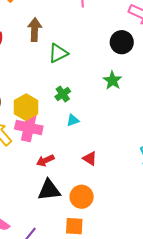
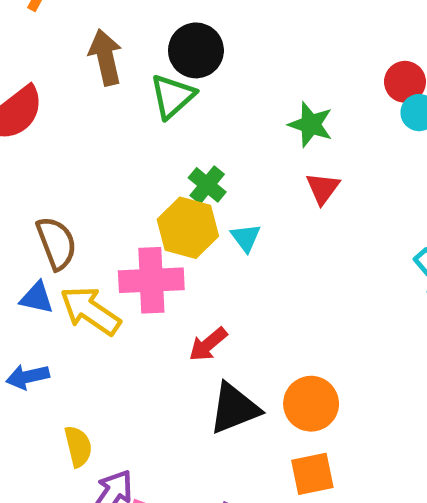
black circle: (122, 42) -> (196, 50), moved
yellow hexagon: (26, 107) -> (188, 228), moved
cyan triangle: (73, 120) -> (246, 238), turned -32
red triangle: (90, 158) -> (323, 188), moved, turned 49

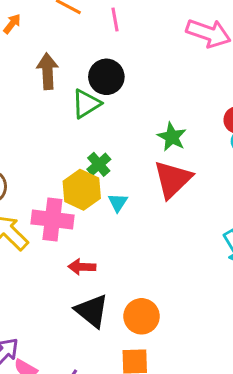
red triangle: (323, 188) -> (173, 179), size x1.8
red arrow: (208, 344) -> (82, 267), turned 32
black triangle: (234, 408) -> (92, 311), turned 51

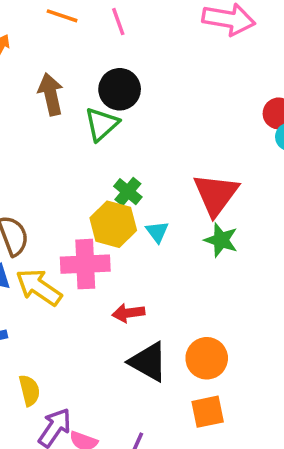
green star: (172, 137) -> (221, 240), moved

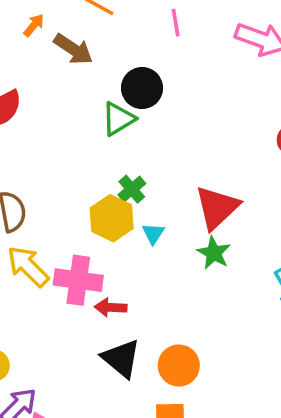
pink line: (118, 22) -> (176, 23), moved
brown arrow: (51, 94) -> (73, 49), moved, turned 126
pink cross: (85, 264) -> (78, 280), moved

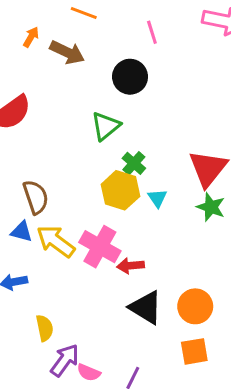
pink line: (176, 23) -> (152, 32), moved
green triangle: (118, 119) -> (106, 126), moved
pink cross: (78, 280) -> (100, 247), turned 30

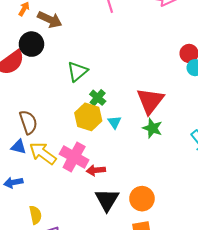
black circle: (130, 77) -> (31, 44), moved
black triangle: (146, 307) -> (107, 200), turned 30

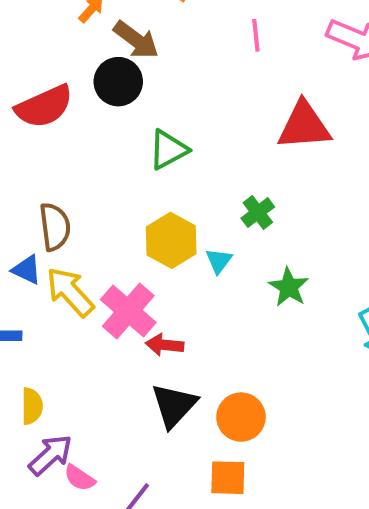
black circle: (31, 44) -> (118, 82), moved
green cross: (98, 98) -> (258, 213), moved
red triangle: (150, 101) -> (304, 126), moved, turned 36

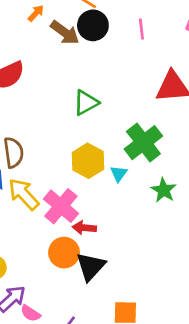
black circle: (118, 82) -> (93, 25), moved
green cross: (258, 213) -> (143, 143), size x1.8
orange circle: (241, 417) -> (64, 253), moved

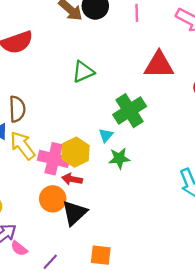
yellow hexagon: (88, 161) -> (75, 152), moved
green star: (164, 190) -> (119, 158), moved, turned 30
pink cross: (61, 206) -> (54, 159), turned -32

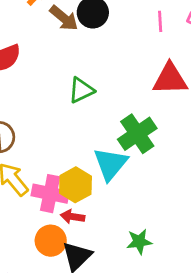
pink line: (137, 13) -> (160, 21), moved
cyan triangle: (106, 135) -> (110, 164), size x2.0
green star: (119, 158) -> (139, 242), moved

